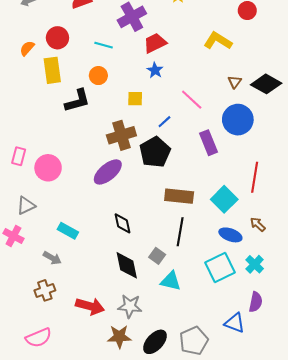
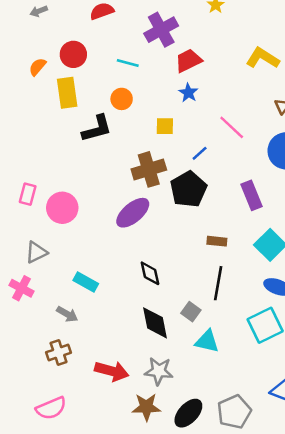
purple rectangle: (208, 143) -> (251, 195), moved
brown rectangle: (179, 196) -> (217, 241), size x0.6

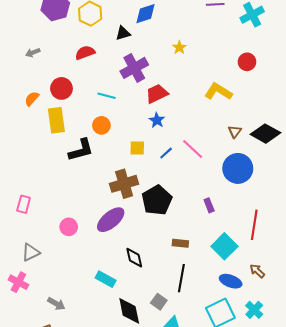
blue line: (200, 153) -> (166, 153), moved
purple rectangle: (251, 195) -> (209, 205), size x0.6
pink circle: (62, 208) -> (69, 227), moved, size x0.7
black diamond: (150, 273) -> (134, 258), moved
cyan rectangle: (86, 282) -> (106, 279), moved

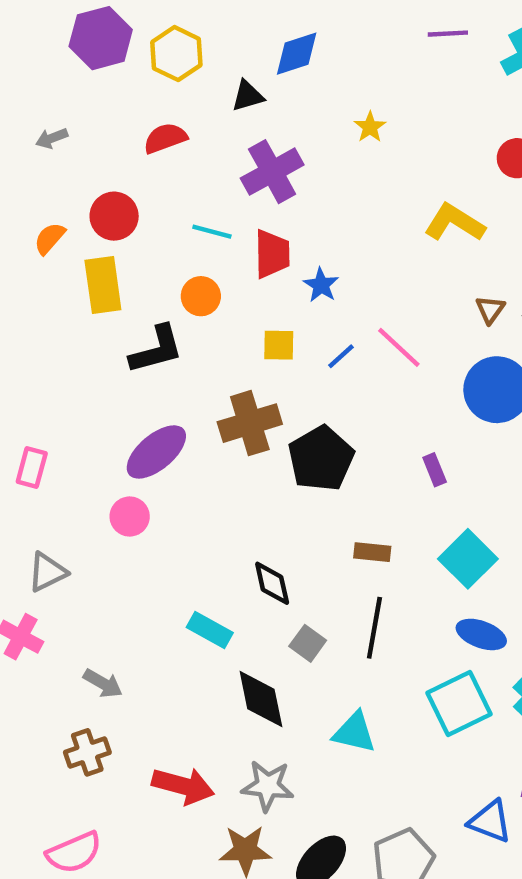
red trapezoid: (157, 94) -> (272, 254), moved, turned 115
purple ellipse: (111, 220) -> (156, 452), moved
gray square: (159, 302) -> (308, 643), moved

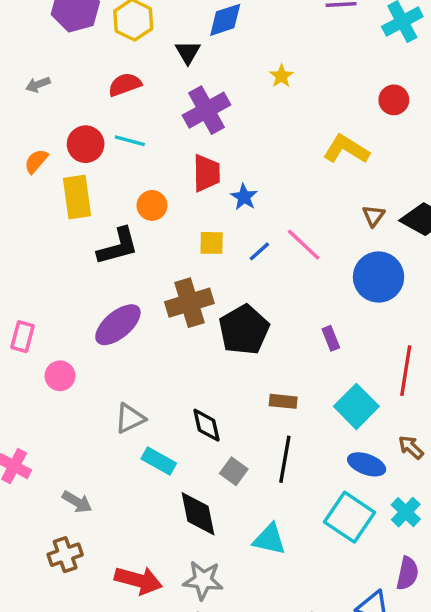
black triangle: (248, 96) -> (188, 52), turned -44
cyan line: (212, 232) -> (130, 141), moved
pink circle: (130, 517) -> (60, 376), moved
gray triangle: (47, 572) -> (130, 418), moved
cyan square: (459, 703) -> (350, 517), turned -30

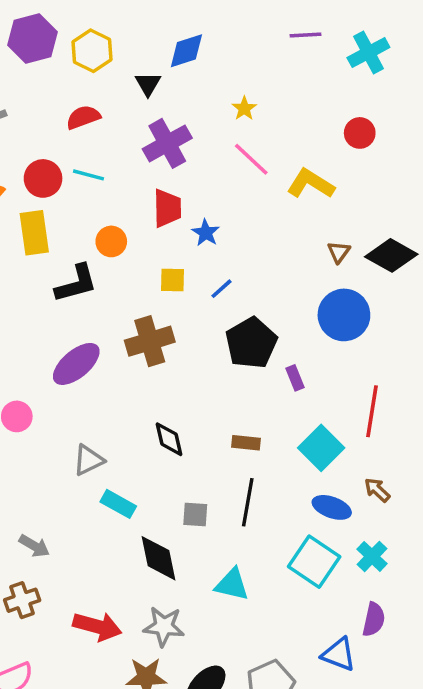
pink line: (304, 245) -> (251, 159), moved
black pentagon: (244, 330) -> (251, 343), moved
black diamond: (206, 425) -> (169, 439), moved
gray square: (234, 471) -> (195, 514), turned -32

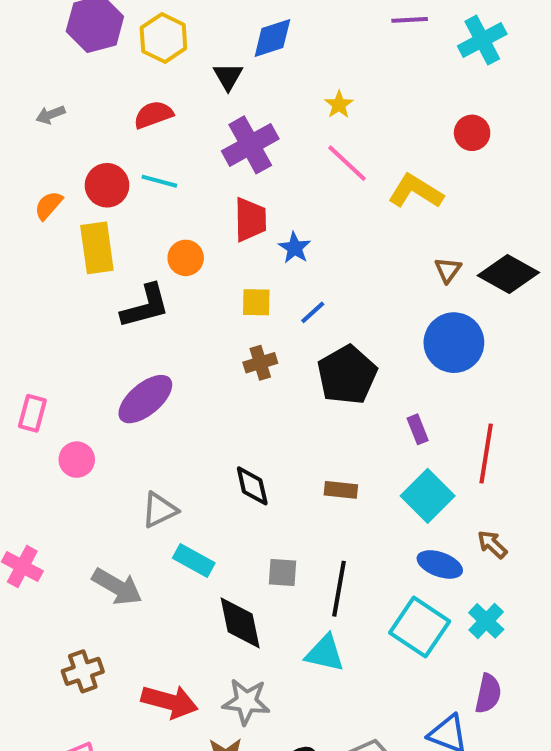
brown cross: (150, 341) -> (260, 363), moved, size x0.6
purple rectangle: (295, 378) -> (418, 429), moved
black line: (248, 502) -> (339, 589), moved
gray arrow: (34, 546) -> (117, 587), moved, size x1.4

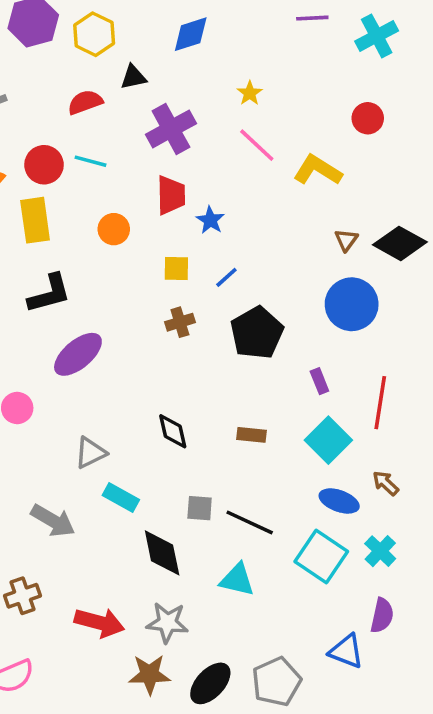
black triangle: (228, 76) -> (133, 77), moved, turned 48
black L-shape: (145, 306) -> (49, 294), moved
black line: (339, 589) -> (250, 522), turned -75

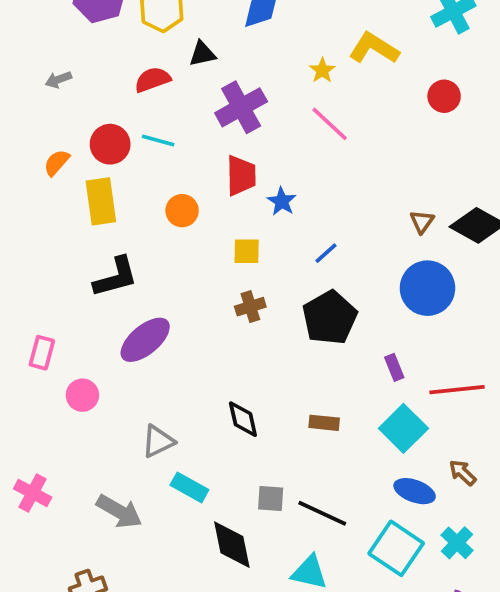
yellow L-shape: (318, 170) -> (374, 48), moved
blue line: (226, 277) -> (326, 253), moved
red line: (380, 403) -> (457, 390), turned 75

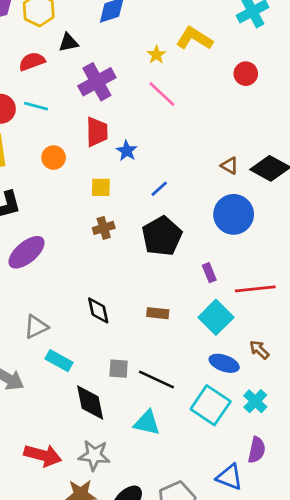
brown triangle: (422, 222) -> (230, 166), turned -36

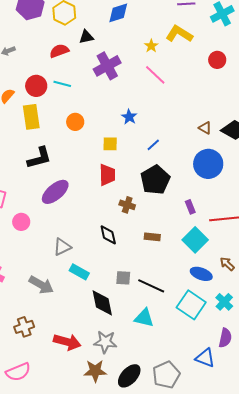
red trapezoid: (97, 132) -> (107, 175), moved
brown cross: (104, 228) -> (127, 205), moved, turned 35

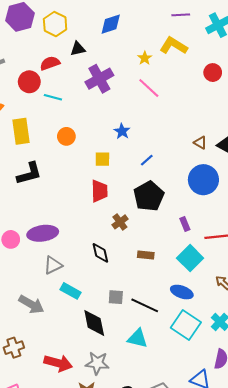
red circle: (36, 86) -> (29, 82), moved
purple ellipse: (55, 192) -> (43, 233), moved, turned 32
brown cross: (127, 205) -> (120, 222), turned 35
blue ellipse: (201, 274) -> (182, 292), moved

